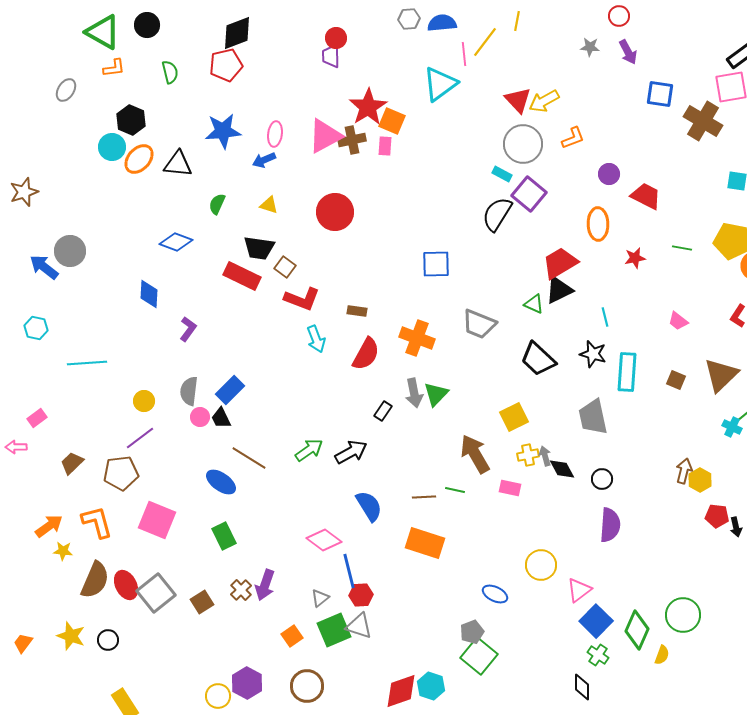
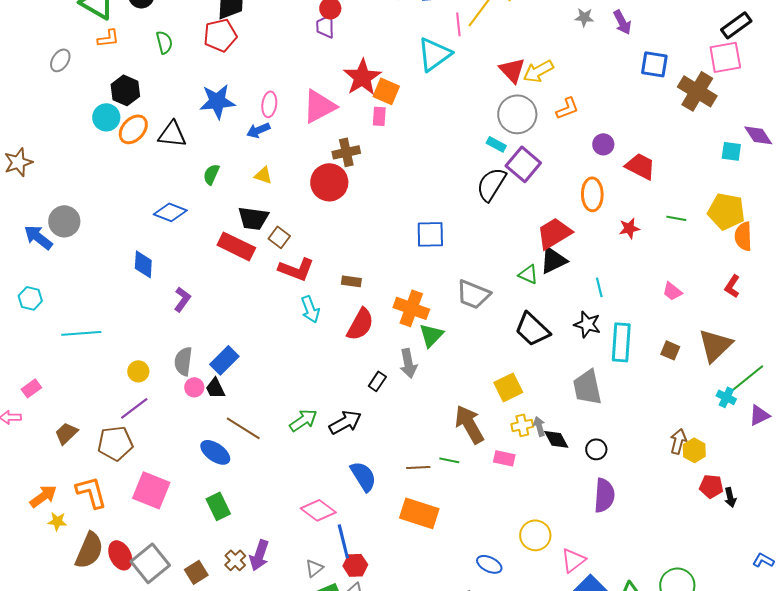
brown cross: (352, 140) -> (346, 152), moved
green triangle: (436, 394) -> (431, 335), moved

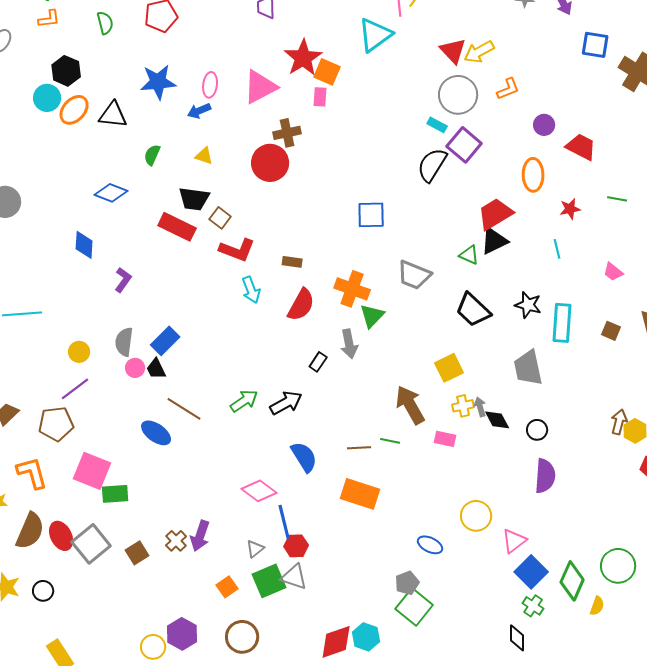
cyan line: (599, 287) -> (557, 249), moved
green rectangle: (218, 506) -> (115, 494), moved, turned -68

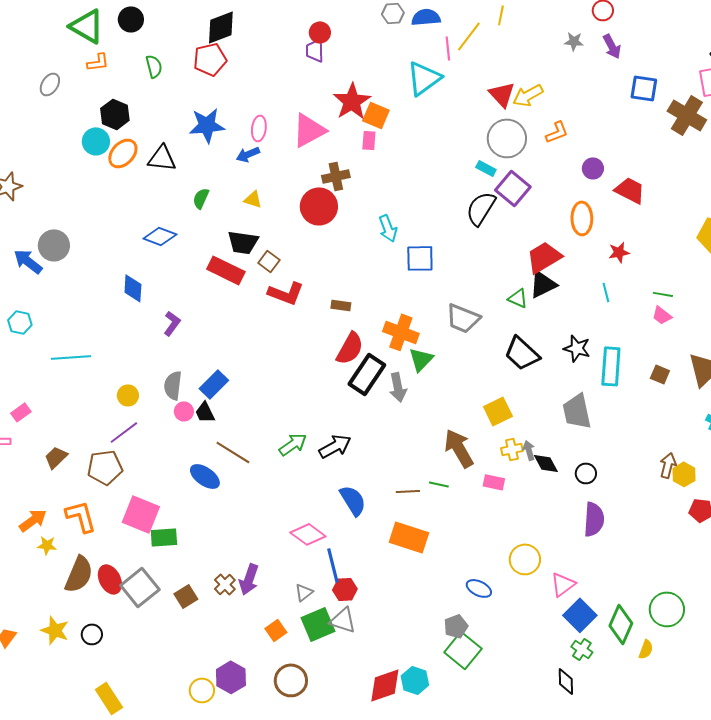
green line: (617, 199) -> (663, 294), moved
cyan arrow: (251, 290) -> (388, 228), moved
black rectangle: (318, 362) -> (367, 374), moved, size x2.0

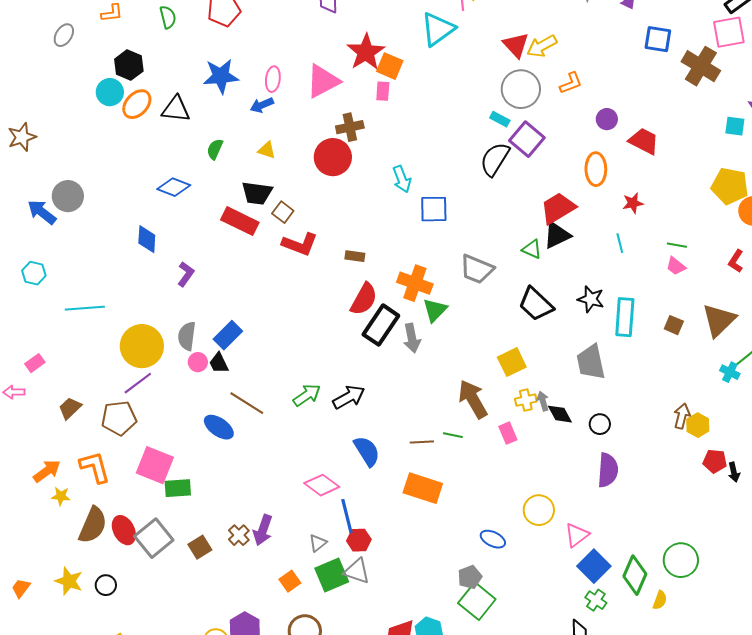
yellow circle: (128, 395) -> (142, 346), size x2.0
pink rectangle: (494, 482) -> (508, 433), turned 55

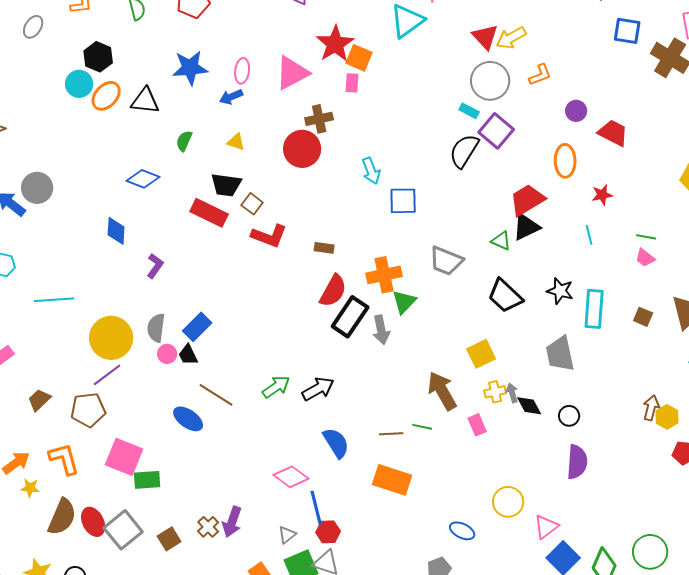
orange cross: (415, 283) -> (384, 275), turned -32

